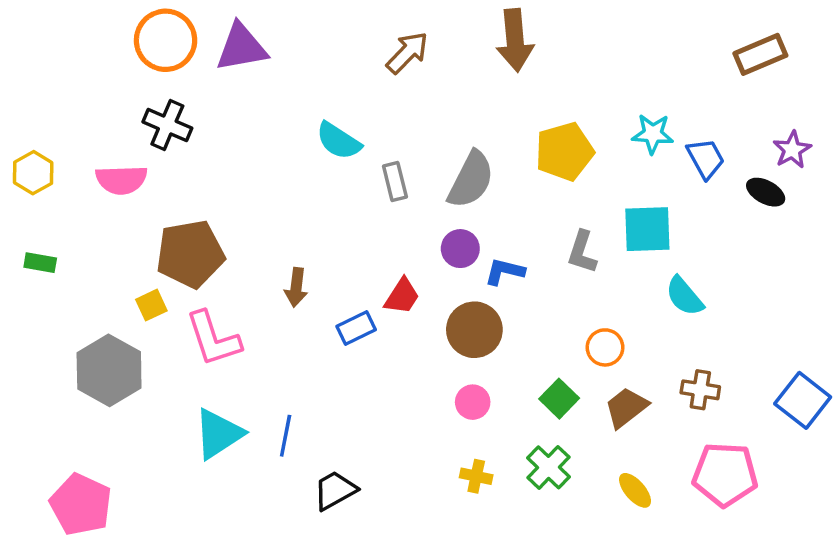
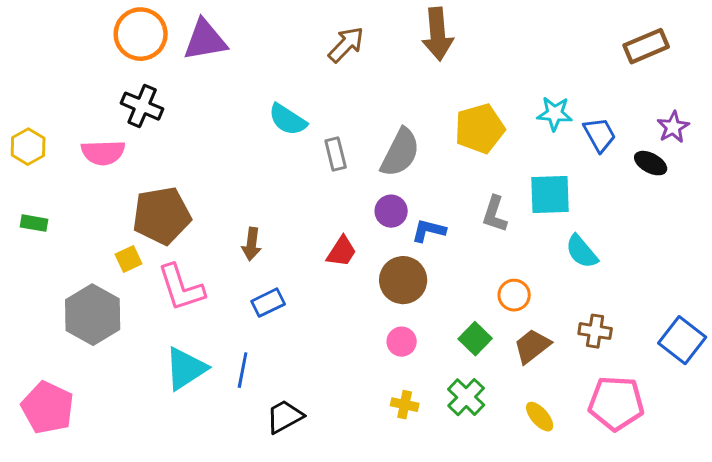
blue rectangle: (356, 328) -> (268, 303), moved
pink pentagon: (81, 504) -> (48, 408), moved

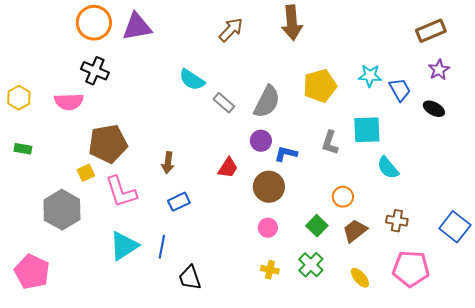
purple star: (673, 127) -> (439, 70), moved
gray rectangle: (336, 154) -> (224, 103), turned -35
black trapezoid: (285, 417) -> (190, 278), turned -80

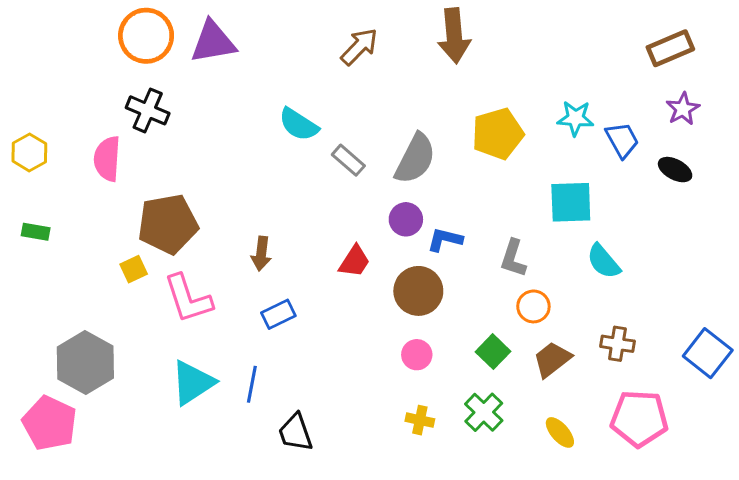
pink semicircle: (69, 102) -> (107, 159), turned 96
gray L-shape: (330, 143) -> (513, 258), moved
gray hexagon: (62, 210) -> (85, 362), moved

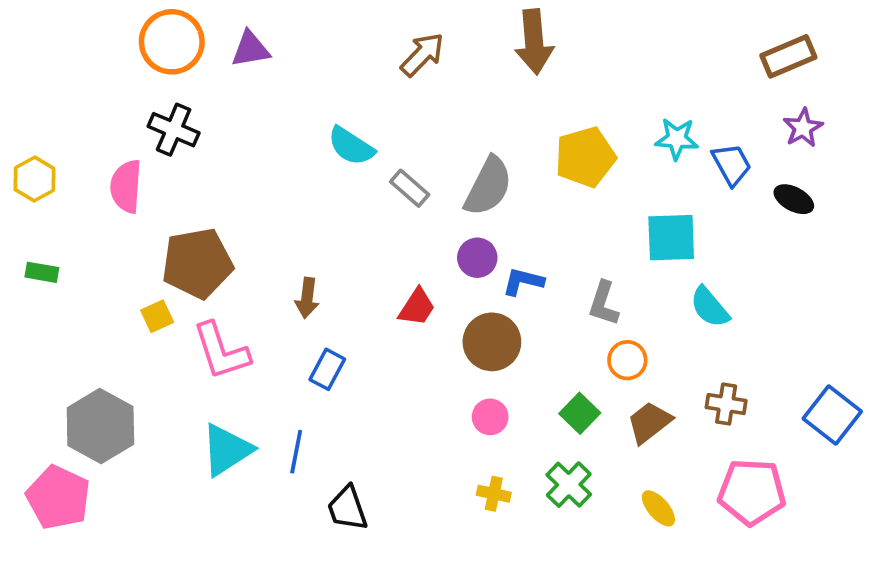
purple triangle: (213, 42) -> (250, 49), size x0.7
blue rectangle: (278, 314) -> (327, 369), turned -36

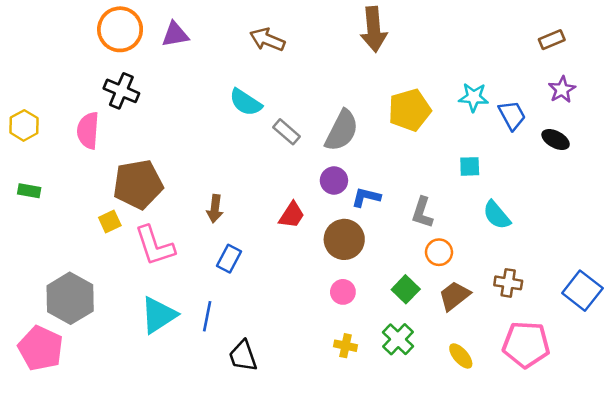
brown arrow: (422, 55) -> (267, 40), moved, turned -112
brown rectangle: (788, 56) -> (552, 40), size x0.7
cyan square: (671, 238) -> (470, 166), size x0.6

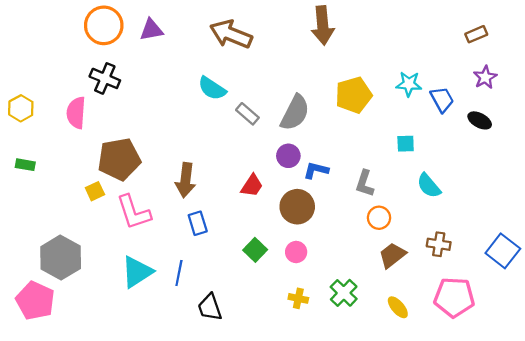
brown arrow: (267, 40) -> (231, 34), size x1.4
brown arrow: (215, 209) -> (186, 180), size x1.4
blue rectangle: (229, 259) -> (198, 223), turned -45
green square: (406, 289) -> (255, 250), moved

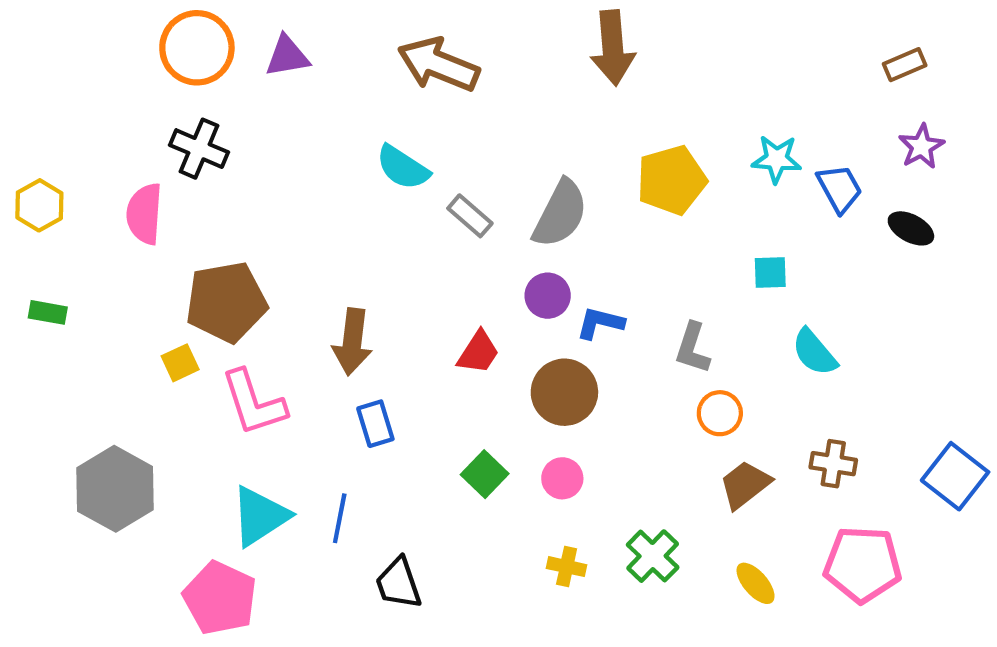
pink pentagon: (35, 301) -> (220, 598), moved

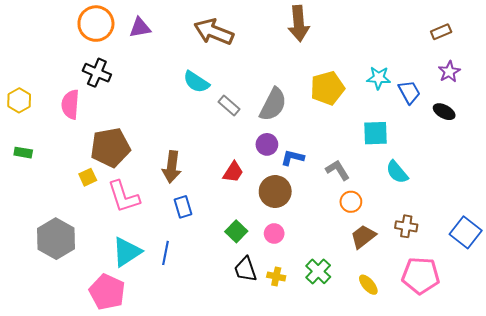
cyan square: (770, 273) -> (376, 133), size x1.5
gray L-shape: (693, 348) -> (338, 170), turned 130
black trapezoid: (399, 583) -> (245, 269), moved

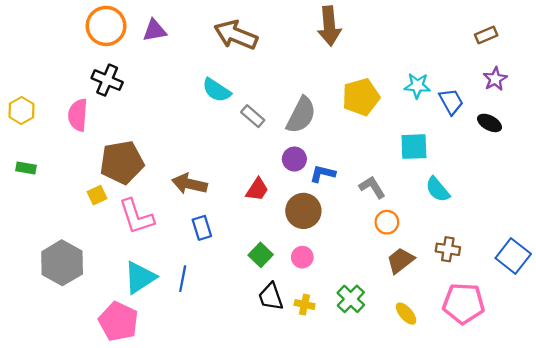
brown arrow: (172, 167) -> (189, 184), turned 96

